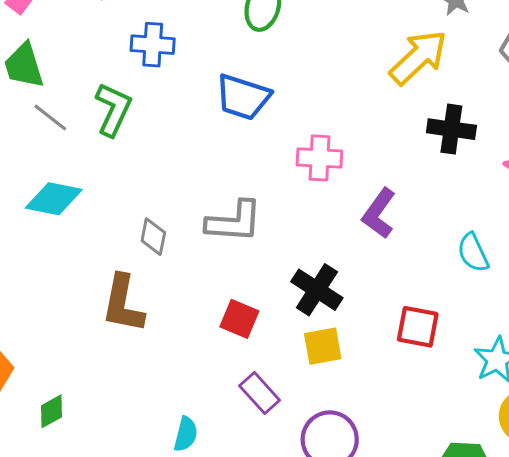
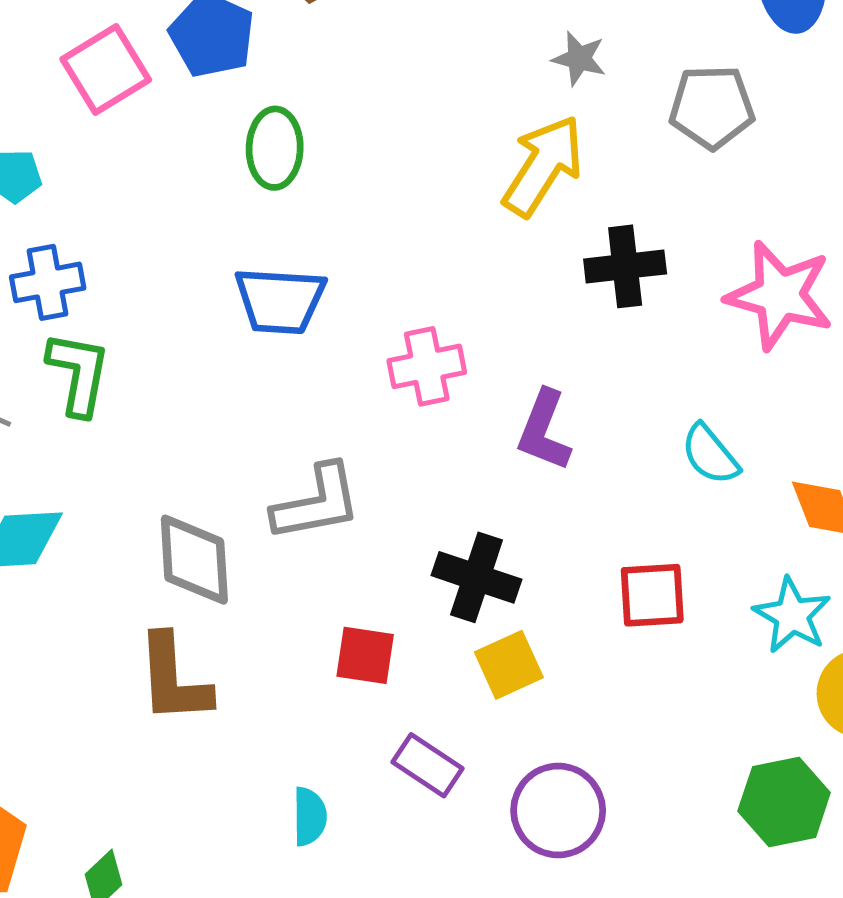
blue cross: (153, 45) -> (48, 282), moved
gray diamond: (153, 237) -> (194, 560), size x1.6
cyan semicircle: (186, 434) -> (310, 816), moved

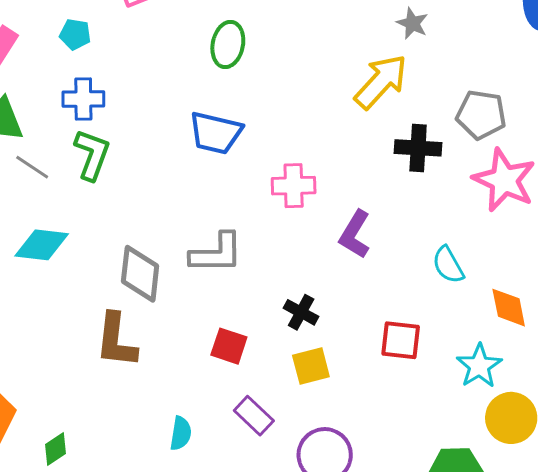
gray pentagon: (712, 107) -> (481, 115), moved
black cross: (477, 577) -> (301, 312), size x0.7

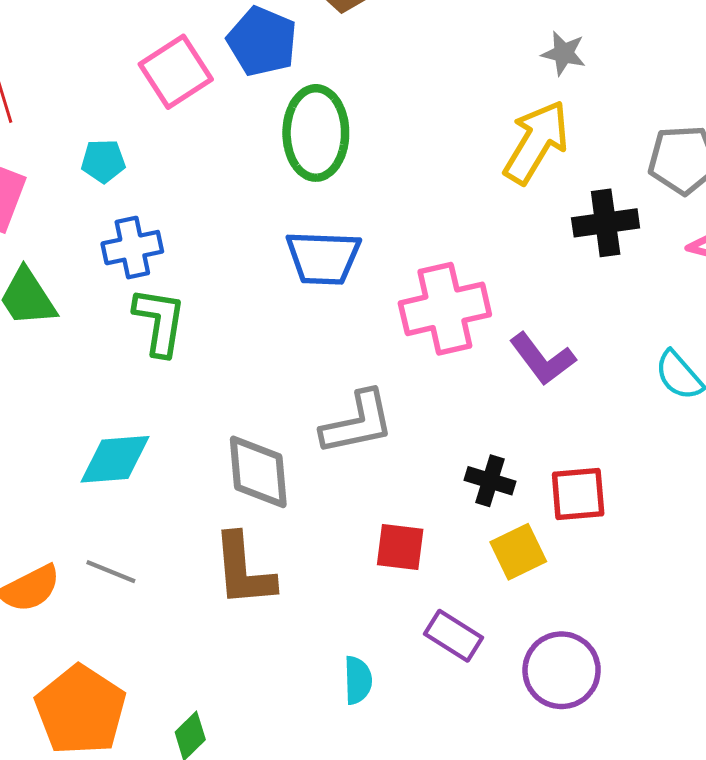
green ellipse: (228, 44) -> (316, 133), size x1.4
gray line: (32, 167) -> (111, 572), moved
pink cross: (294, 186) -> (445, 309), size x1.4
purple L-shape: (355, 234) -> (542, 359), turned -57
red square: (401, 340) -> (578, 494), moved

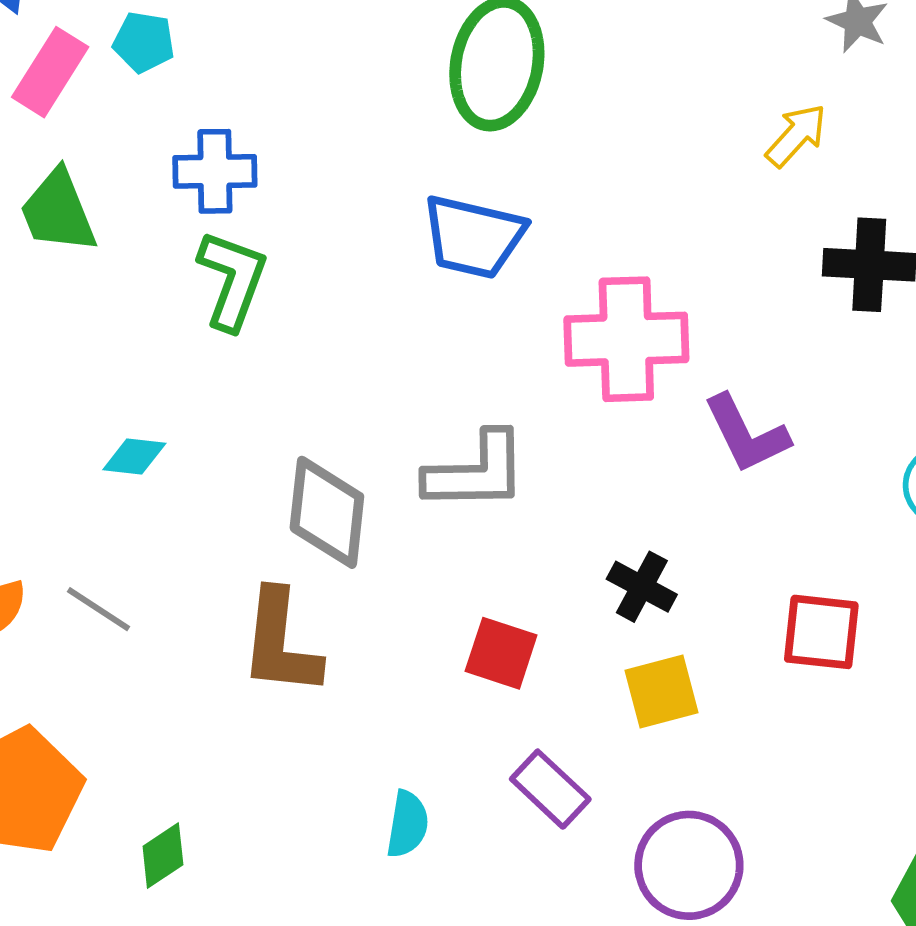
yellow arrow: (536, 142) -> (796, 135), size x0.6
cyan pentagon: (103, 161) -> (144, 42), moved
cyan diamond: (115, 459) -> (134, 457), size x0.6
red square: (578, 494) -> (821, 632), moved

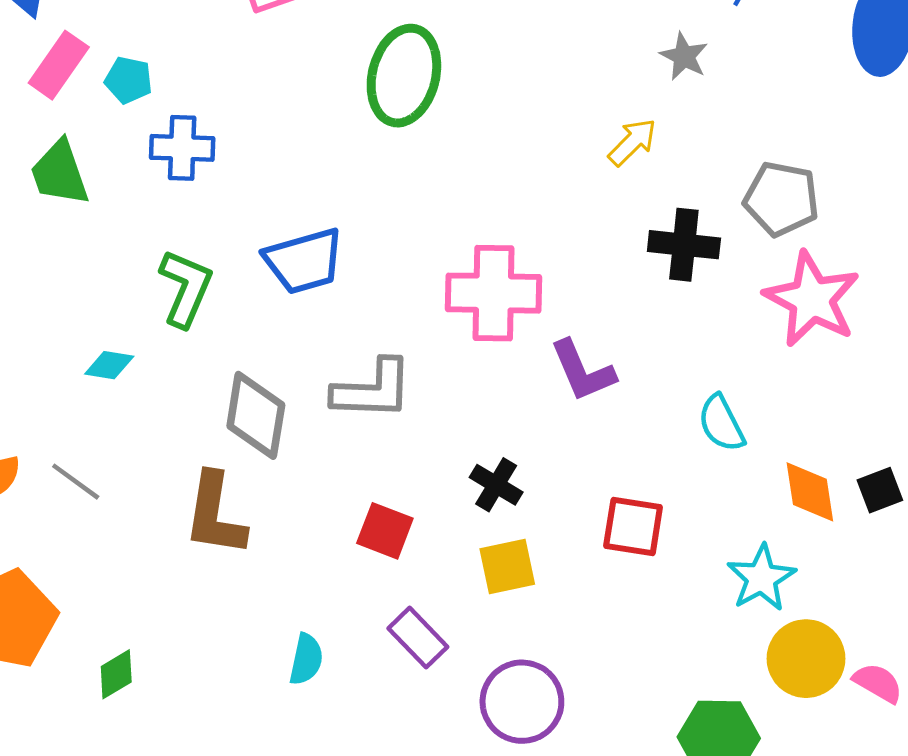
cyan pentagon: (144, 42) -> (129, 80), moved
blue trapezoid: (474, 237) -> (304, 261), moved, turned -32
green L-shape: (232, 280) -> (186, 288), moved

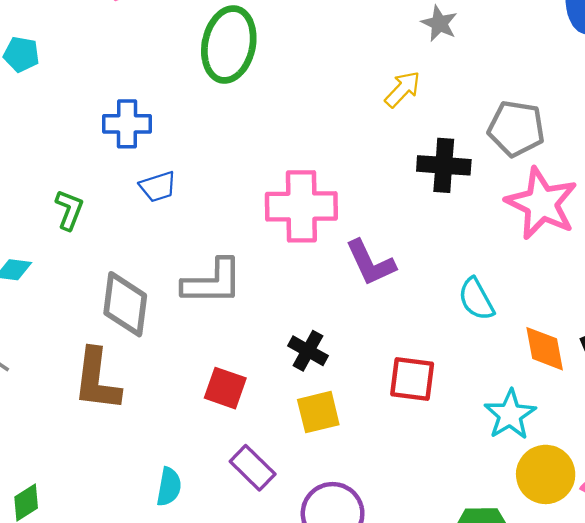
blue cross: (182, 148) -> (127, 124), moved
blue trapezoid: (304, 261) -> (158, 187), size x0.6
green L-shape: (186, 288) -> (69, 210), size x0.7

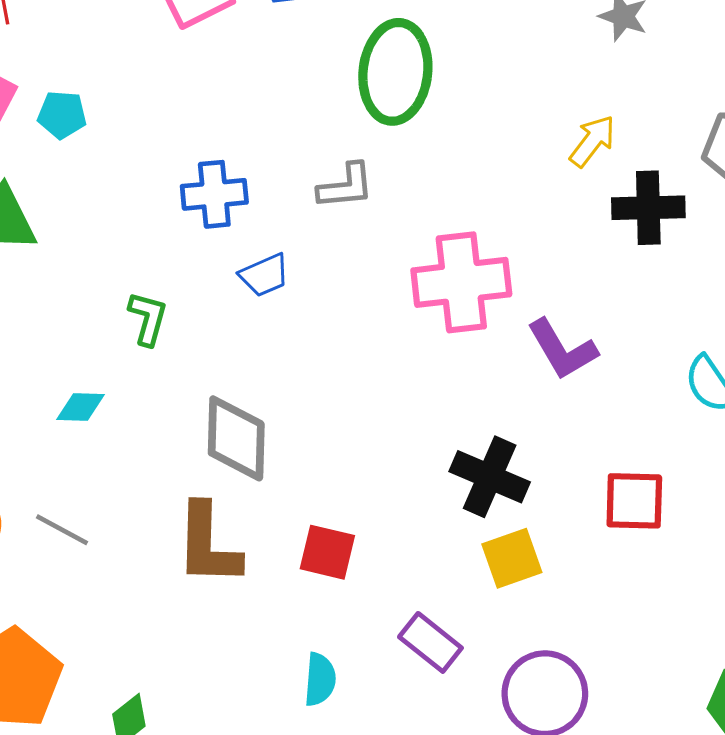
green ellipse: (229, 45) -> (395, 72), moved
yellow arrow: (403, 89) -> (592, 141), moved
gray L-shape: (212, 282) -> (346, 186), moved, size x0.7
black cross: (308, 351) -> (490, 477), size x1.4
red square: (225, 388) -> (327, 552), moved

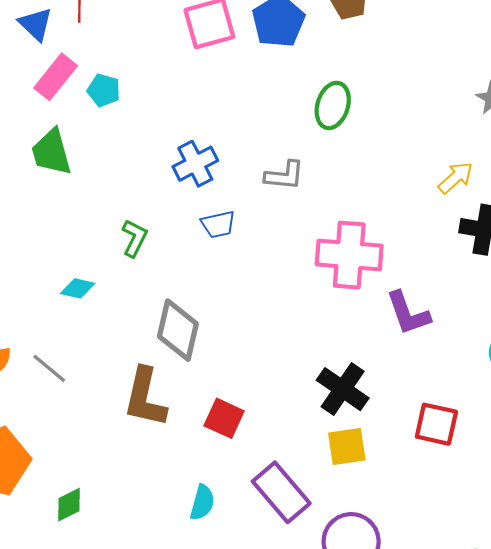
green ellipse: (395, 72) -> (333, 105), size x0.7
blue cross: (214, 194) -> (195, 164), turned -33
purple rectangle: (430, 642) -> (281, 492), size x1.4

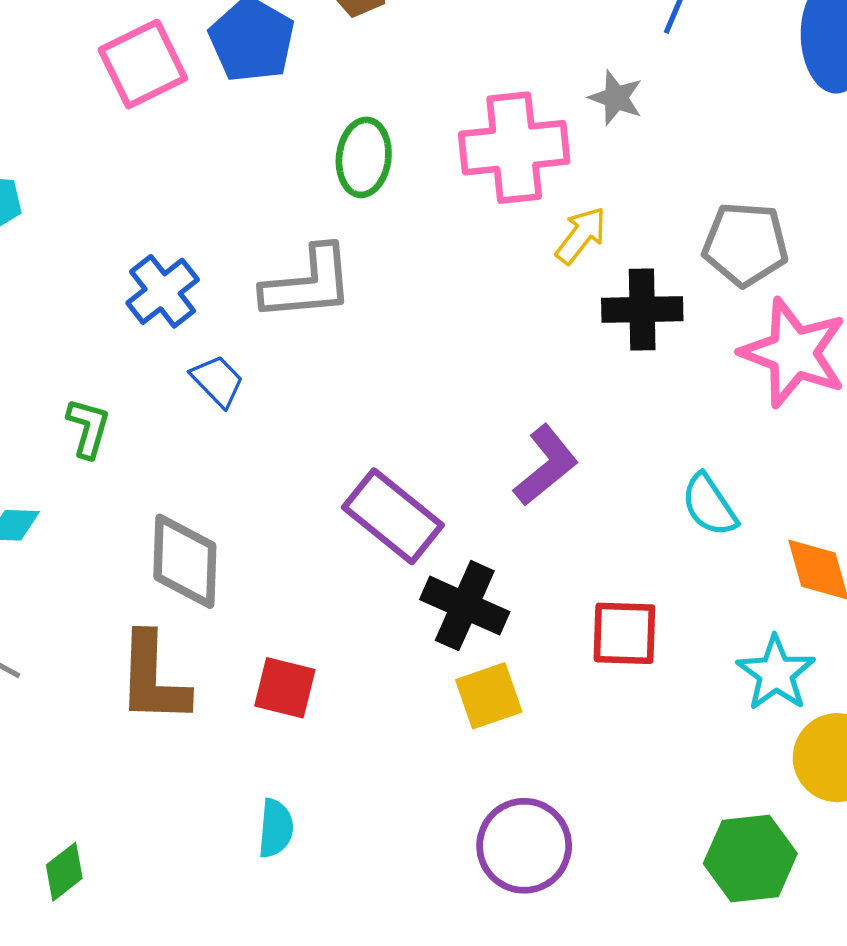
gray L-shape: (284, 176) -> (308, 283), size x1.5
blue trapezoid: (218, 224) -> (217, 381), turned -111
pink cross: (349, 255) -> (514, 148), moved
purple L-shape: (408, 313) -> (546, 465), turned -99
purple rectangle: (281, 492) -> (393, 516), moved

